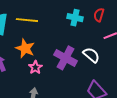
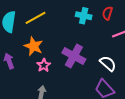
yellow line: (27, 20) -> (36, 18), turned -35
white semicircle: (91, 55) -> (108, 63), moved

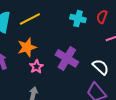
orange star: (34, 46) -> (27, 47), turned 30

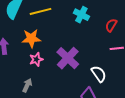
cyan cross: (78, 19) -> (81, 15), moved

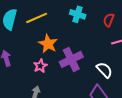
orange star: (31, 38) -> (48, 44), moved, turned -30
purple cross: (68, 58) -> (71, 59), turned 30

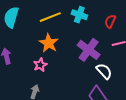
yellow line: (37, 18) -> (50, 17), moved
purple cross: (71, 59) -> (89, 50), moved, turned -30

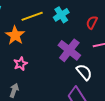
cyan cross: (79, 15) -> (61, 15), turned 35
orange star: (49, 43) -> (15, 35), moved

